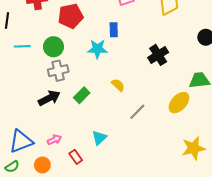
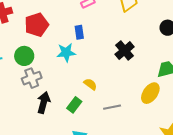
green rectangle: (82, 95) -> (74, 105), moved
black arrow: (49, 98) -> (44, 103), moved, turned -40
gray line: (137, 112) -> (112, 107), turned 42

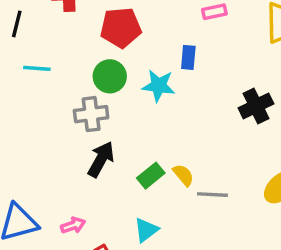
green circle: (24, 56) -> (110, 76), moved
yellow semicircle: (90, 84) -> (183, 175), moved

